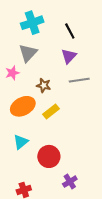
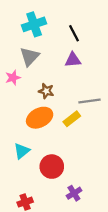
purple triangle: (69, 56) -> (73, 60), turned 42
gray line: (79, 80) -> (90, 101), moved
orange ellipse: (23, 106) -> (40, 118), moved
yellow rectangle: (51, 112) -> (72, 119), moved

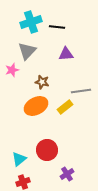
black line: (74, 33) -> (57, 27), moved, turned -56
cyan triangle: (22, 151) -> (19, 159), moved

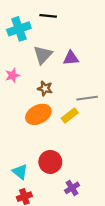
cyan cross: (31, 22) -> (19, 29), moved
black line: (57, 27) -> (48, 16), moved
gray triangle: (27, 51) -> (43, 55), moved
cyan triangle: (19, 159) -> (20, 172), turned -42

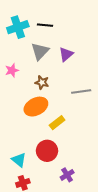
black line: (48, 16) -> (45, 25), moved
purple triangle: (71, 58) -> (66, 54), turned -35
yellow rectangle: (70, 115) -> (57, 123), moved

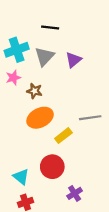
cyan cross: (18, 27) -> (17, 50), moved
brown star: (42, 82) -> (34, 91), moved
gray line: (81, 91) -> (90, 118), moved

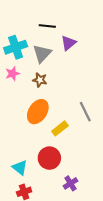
purple triangle: (73, 60) -> (68, 43), moved
brown star: (34, 91) -> (40, 80), moved
orange ellipse: (40, 118) -> (38, 112), turned -30
gray line: (90, 118) -> (85, 112), turned 72

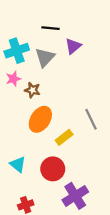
brown star: (40, 80) -> (32, 90), moved
cyan triangle: (20, 168) -> (18, 164), moved
purple cross: (71, 183) -> (75, 196), size x1.6

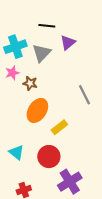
gray line: (91, 119) -> (84, 95), moved

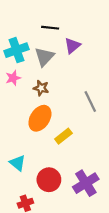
brown star: (30, 83) -> (41, 88), moved
red circle: (49, 157) -> (49, 180), moved
purple cross: (70, 182) -> (86, 183), moved

